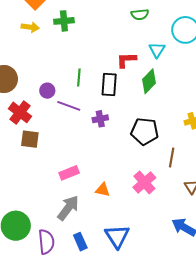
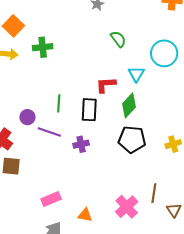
green semicircle: (140, 14) -> (118, 39), turned -120
black pentagon: (145, 131) -> (132, 139), moved
brown line: (172, 157) -> (154, 193), moved

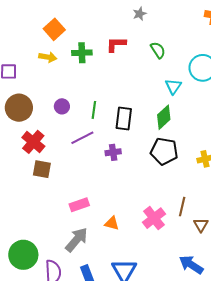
red L-shape: (106, 85) -> (116, 44), moved
purple circle: (27, 117) -> (62, 106), moved
purple line: (49, 132) -> (82, 138), turned -50

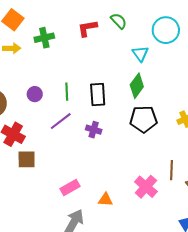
red L-shape: (116, 44) -> (87, 28), moved
purple cross: (113, 152) -> (94, 130), turned 35

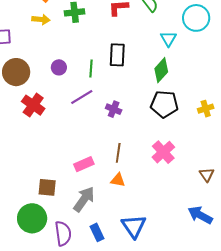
black rectangle: (98, 94) -> (117, 55), moved
brown square: (27, 159) -> (47, 187), moved
brown line: (171, 170) -> (118, 153), moved
pink cross: (146, 187) -> (163, 152), moved

